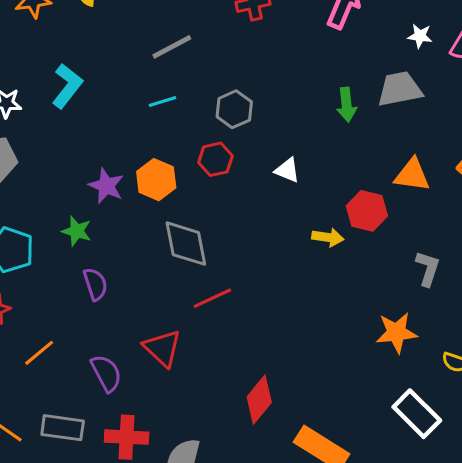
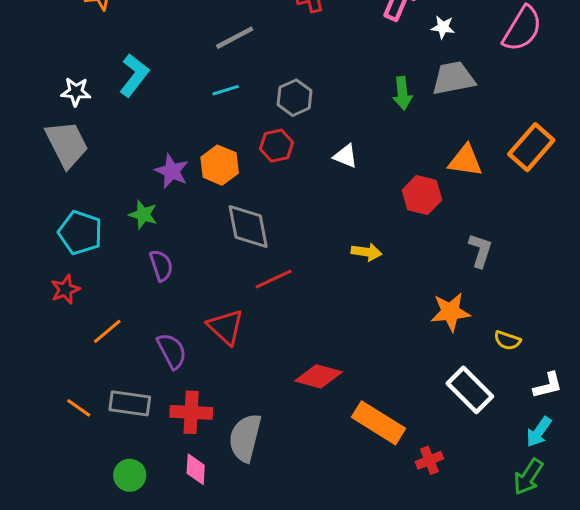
white star: (420, 36) -> (443, 27), moved
yellow arrow: (328, 237) -> (366, 252), moved
red diamond: (259, 400) -> (319, 376), turned 66

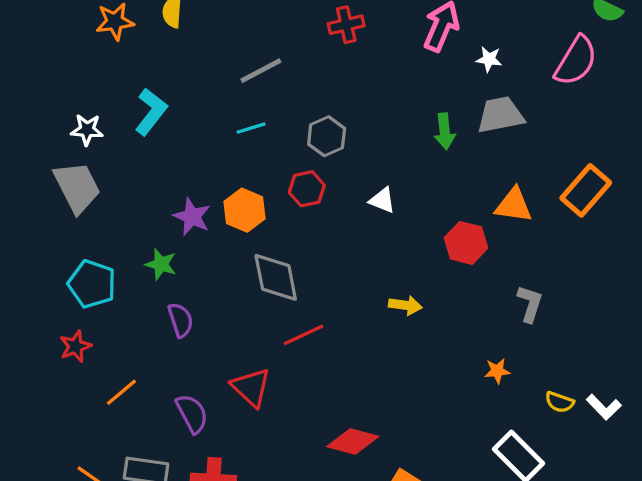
orange star: (450, 312) -> (497, 371), size x0.6
white L-shape: (548, 385) -> (604, 407), moved, turned 60

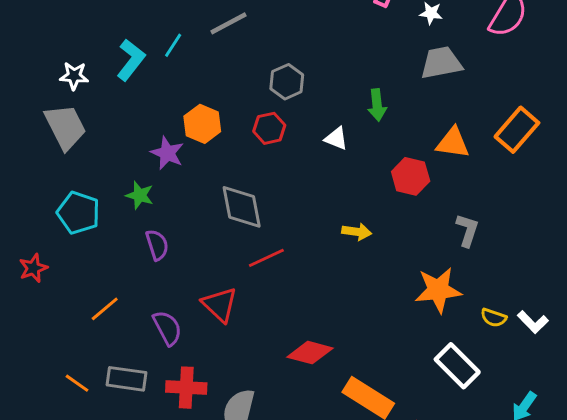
cyan line: (251, 128) -> (173, 45), moved, turned -40
green arrow: (445, 131) -> (377, 105), moved
orange hexagon: (244, 210) -> (202, 124), moved
red star: (75, 346) -> (33, 268), moved
orange star: (497, 371) -> (438, 290), size x2.0

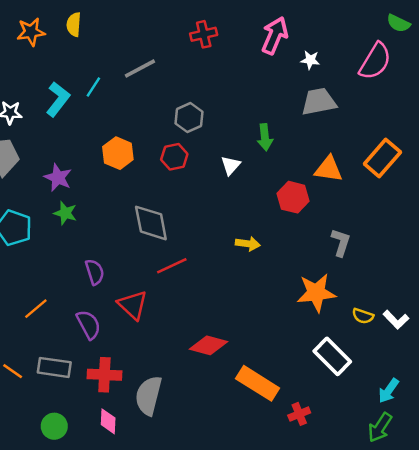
white triangle: (336, 138) -> (231, 165), turned 50
purple star: (167, 153) -> (58, 178), moved
purple semicircle: (157, 245) -> (95, 272), moved

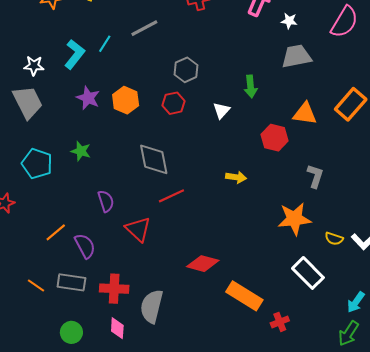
purple star: (58, 178) -> (88, 98), moved
purple semicircle: (89, 325) -> (85, 246), moved

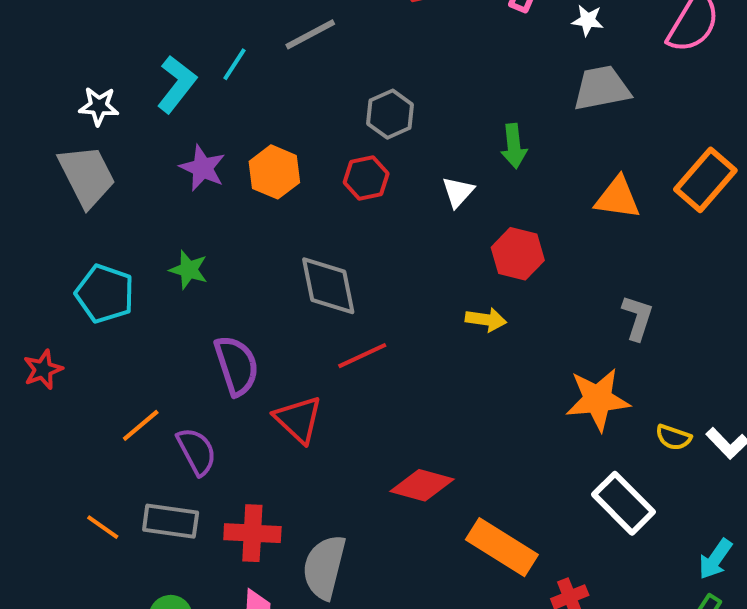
red hexagon: (275, 138) -> (518, 254), moved
purple semicircle: (106, 201) -> (236, 366), size x1.4

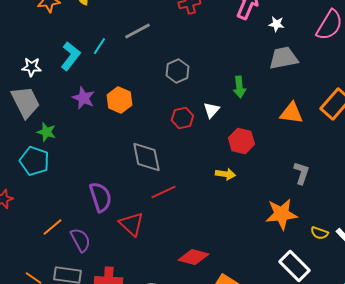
red hexagon: (366, 178) -> (182, 118), moved
green star: (189, 270) -> (46, 132), moved

